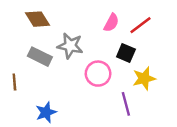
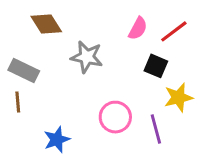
gray rectangle: (40, 57) -> (24, 70), moved
pink circle: (98, 74) -> (115, 117), moved

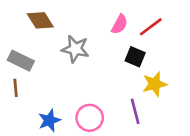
pink circle: (115, 117) -> (90, 118), moved

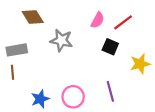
gray rectangle: (21, 61) -> (17, 50), turned -36
yellow star: (155, 84) -> (140, 64), moved

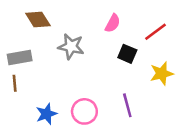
red line: (123, 22) -> (156, 32), moved

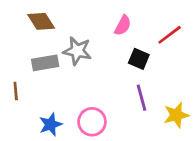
gray rectangle: (20, 58) -> (45, 63), moved
yellow star: (162, 73) -> (176, 115), moved
purple line: (127, 105) -> (142, 98), moved

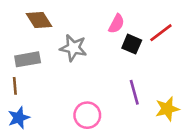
black square: (139, 59) -> (132, 44), moved
gray rectangle: (45, 63) -> (28, 59), moved
blue star: (50, 124) -> (19, 118), moved

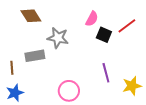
gray rectangle: (28, 59) -> (35, 56), moved

